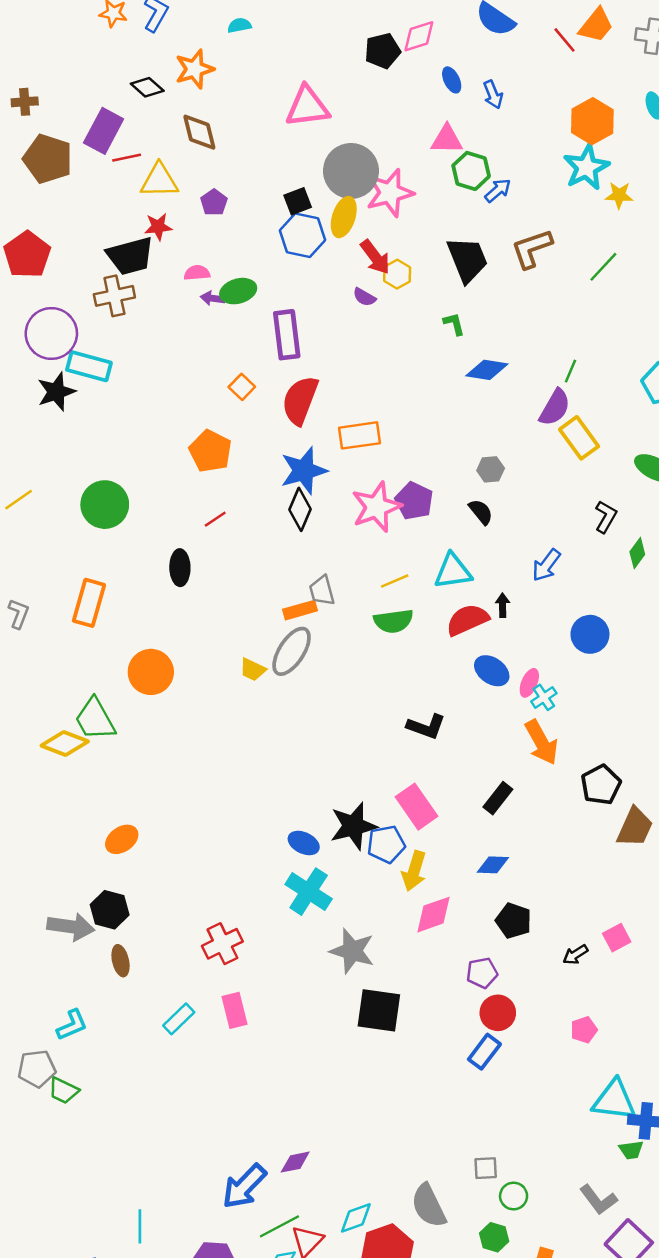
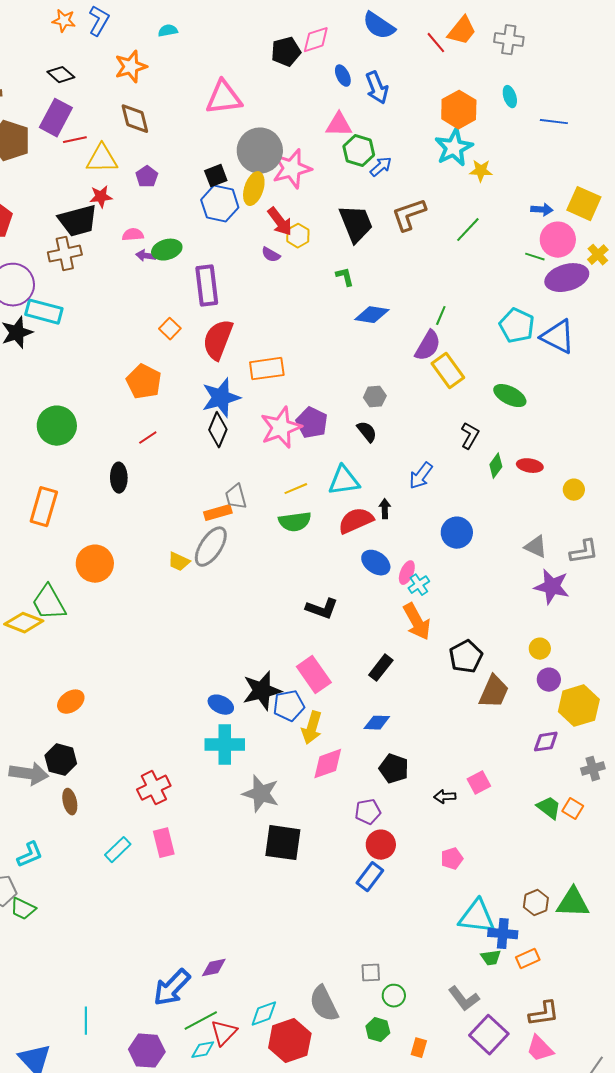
black diamond: (147, 87) -> (61, 75), moved
blue arrow: (493, 95) -> (377, 88), size x1.4
cyan cross: (309, 892) -> (225, 745), turned -33
black arrow: (575, 955) -> (445, 797), turned 30

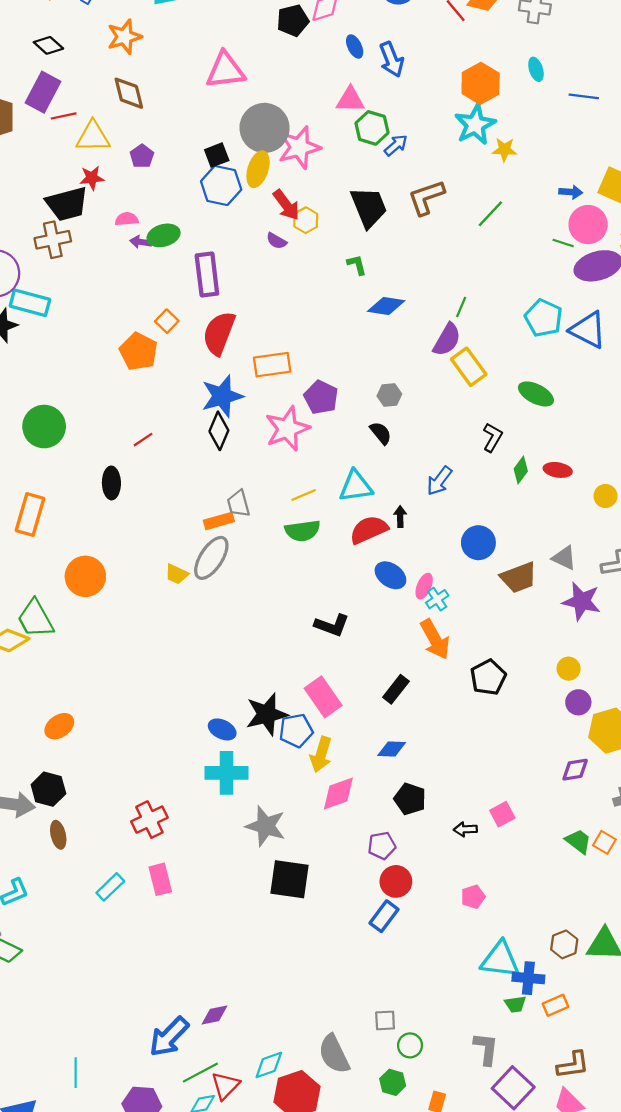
orange pentagon: (144, 382) -> (139, 352), moved
purple pentagon: (312, 423) -> (321, 397), moved
brown trapezoid: (494, 692) -> (519, 577), moved, turned 45
gray L-shape: (464, 999) -> (486, 1049), turned -136

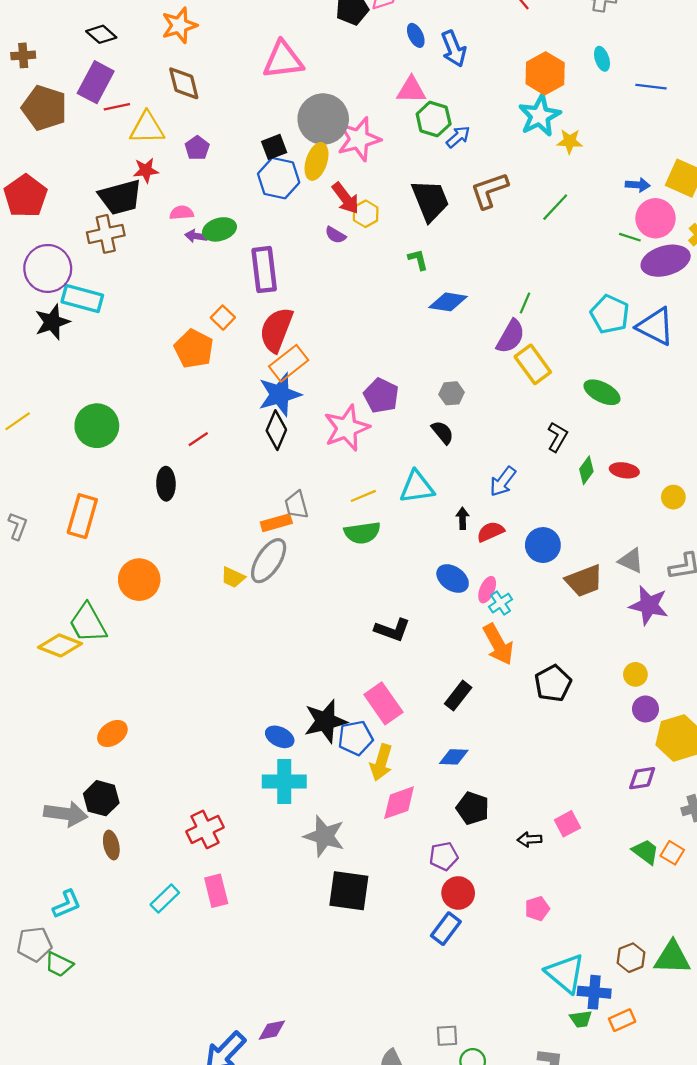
orange rectangle: (272, 365) -> (289, 363), moved, turned -30
red semicircle: (369, 530) -> (490, 532), moved, size x0.7
cyan triangle: (500, 960) -> (565, 973), turned 33

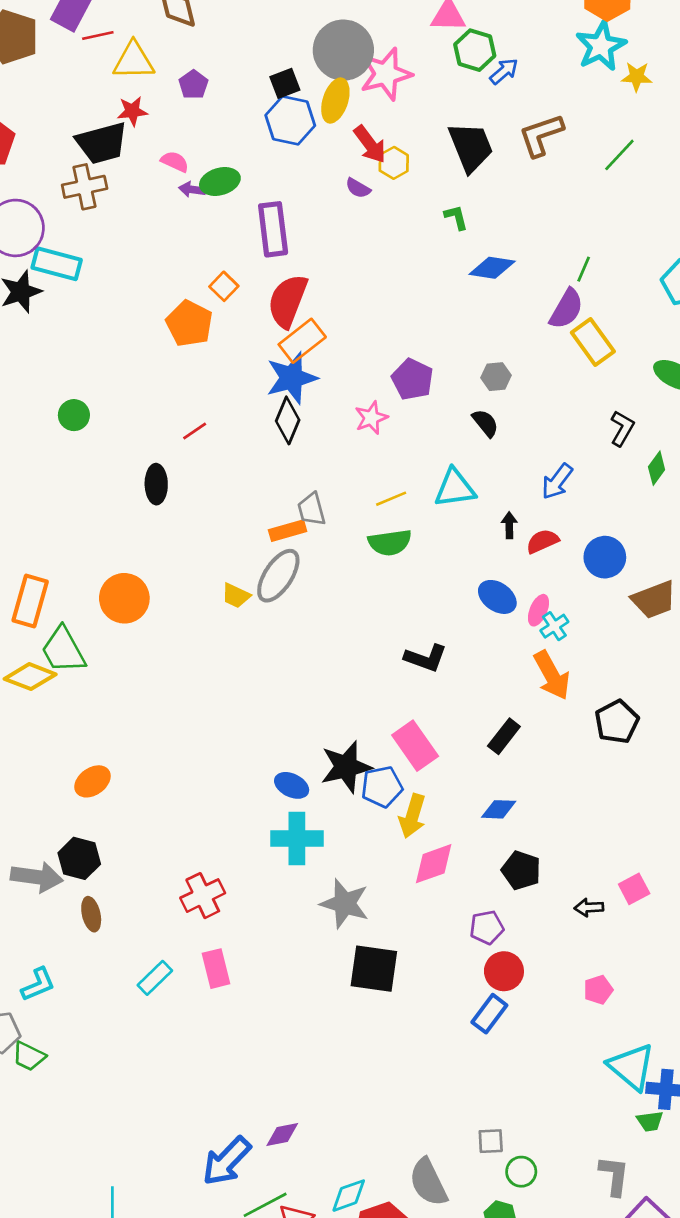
pink semicircle: (182, 213) -> (175, 162), turned 30
green circle: (97, 426) -> (74, 415), size x0.6
pink star: (347, 428) -> (371, 418), size x0.6
orange rectangle: (82, 516) -> (30, 601), moved

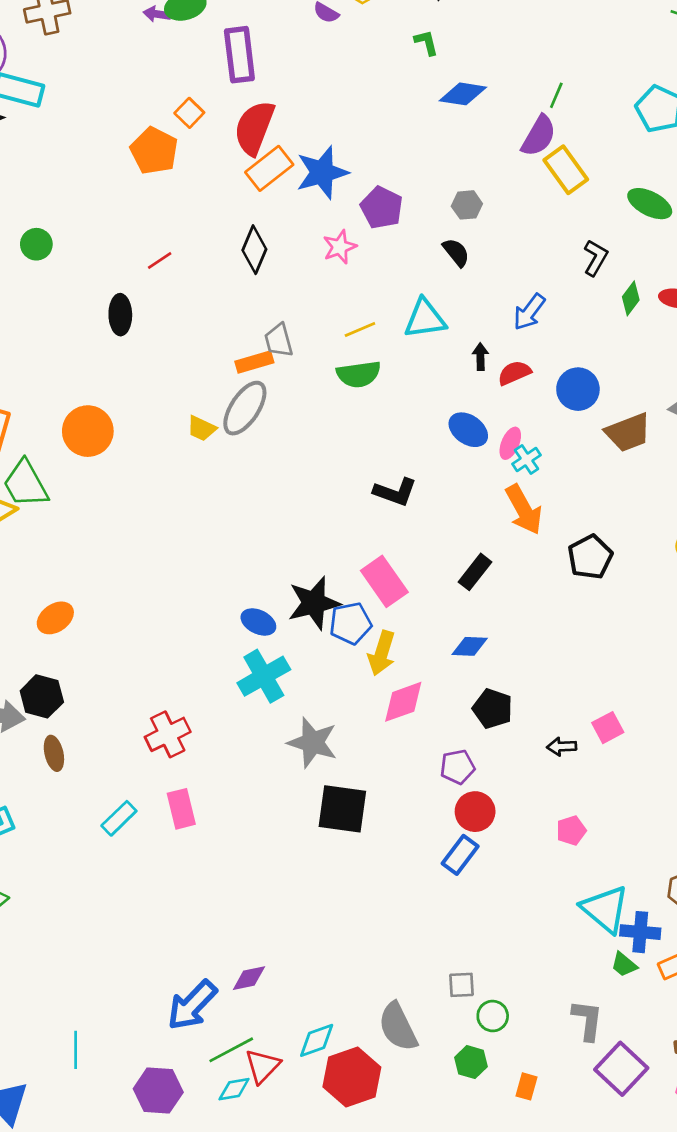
blue star: (292, 378) -> (322, 172), moved
cyan cross: (297, 839) -> (264, 676), turned -30
green trapezoid: (650, 1121) -> (624, 965), turned 48

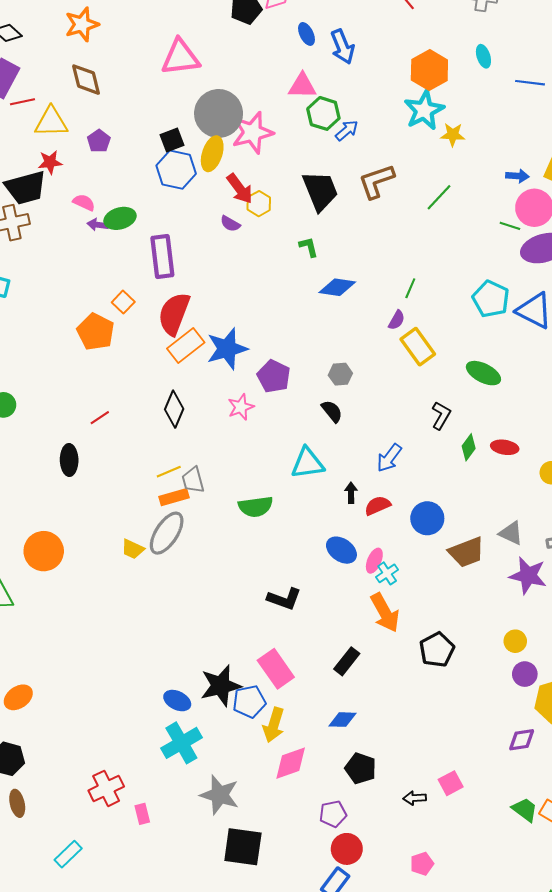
purple semicircle: (539, 136) -> (397, 320), size x0.6
yellow line: (360, 330) -> (169, 472), moved
pink rectangle: (181, 809) -> (142, 814), moved, size x0.7

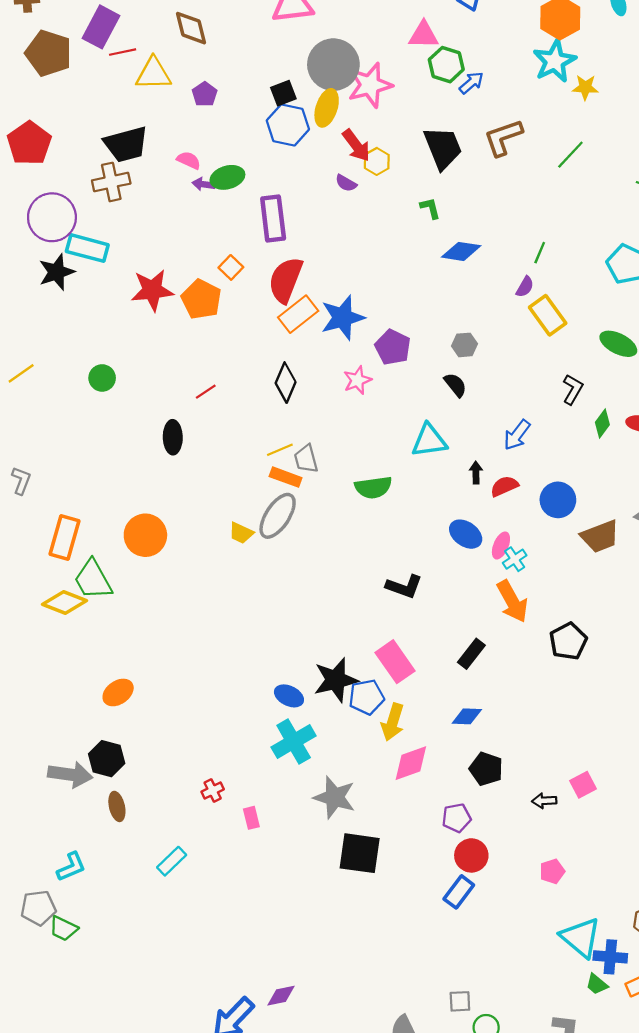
red star: (50, 162) -> (152, 290), moved, size x1.6
orange rectangle: (174, 497) -> (286, 477), turned 36
red cross: (106, 788) -> (213, 790), size x0.6

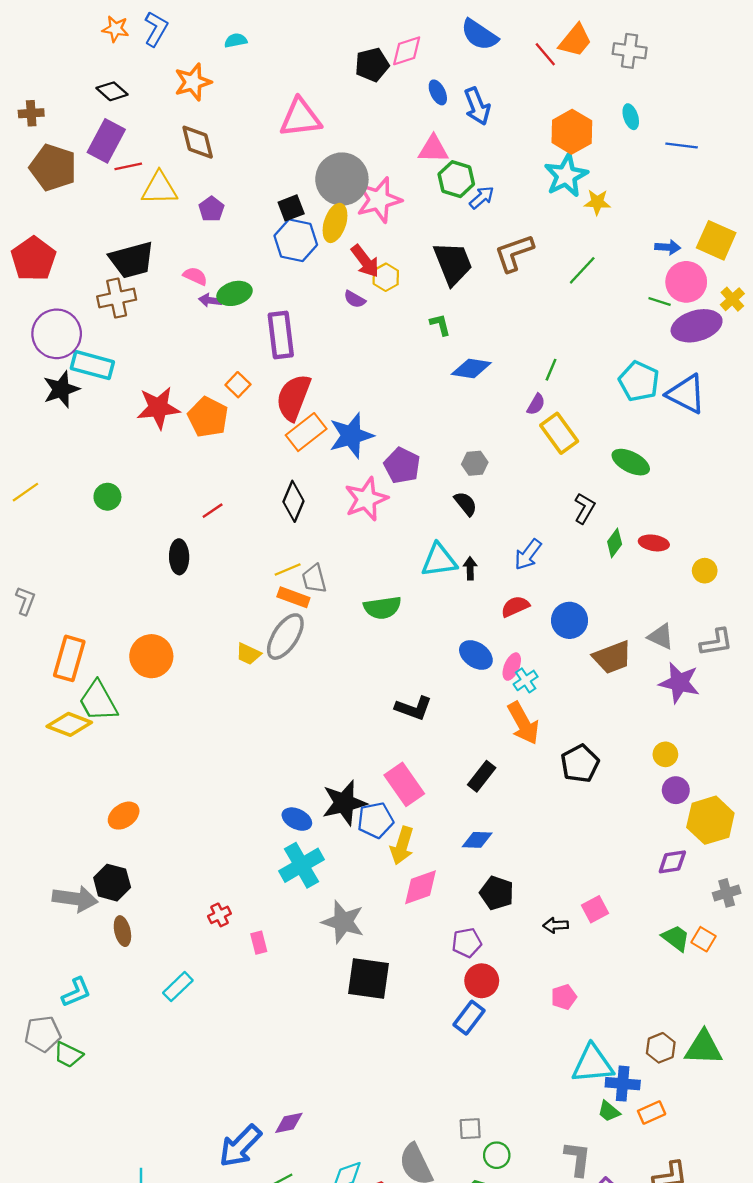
pink star: (357, 380) -> (366, 499), size x1.5
black arrow: (476, 473) -> (470, 568), moved
cyan triangle: (581, 938) -> (593, 1064), turned -45

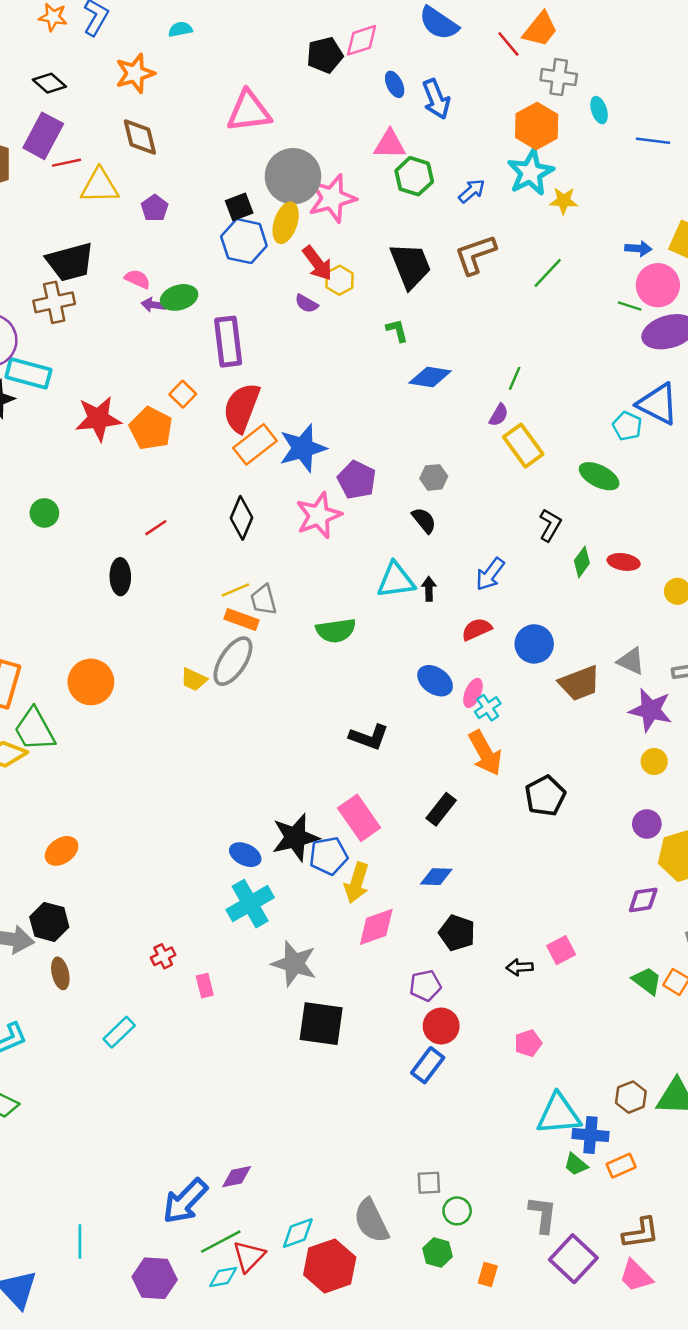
gray cross: (630, 51) -> (559, 77), moved
blue arrow: (482, 198) -> (472, 191), moved
cyan pentagon: (639, 381) -> (627, 426), moved, size x0.7
yellow circle: (665, 754) -> (654, 762), moved

